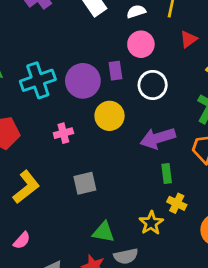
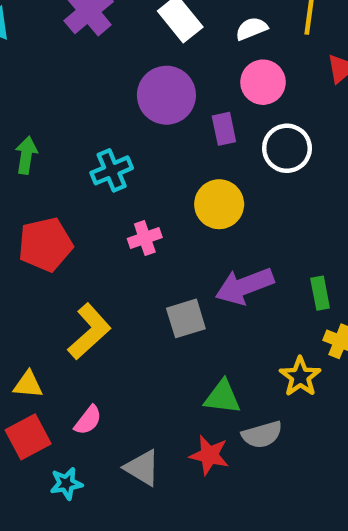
cyan cross: (38, 80) -> (112, 170), moved, size x0.7
purple circle: (83, 81) -> (166, 95), moved
purple arrow: (158, 138) -> (244, 286), moved

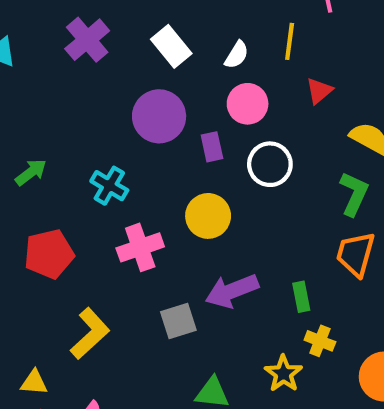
white semicircle: (252, 29) -> (237, 55), turned 144
green arrow: (26, 155) -> (31, 172), turned 44
cyan cross: (112, 170) -> (109, 186), turned -36
pink cross: (145, 238) -> (140, 247), size x1.5

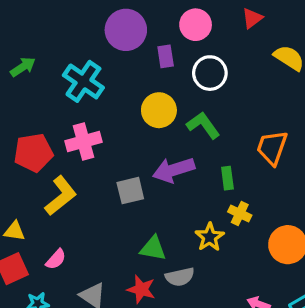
cyan cross: (109, 186) -> (83, 81), size x1.4
green L-shape: (354, 194) -> (203, 125), moved, turned -64
pink cross: (140, 247) -> (83, 142), moved
red pentagon: (49, 254) -> (33, 153), moved

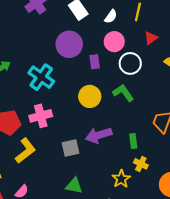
white circle: (210, 73) -> (130, 63), moved
green L-shape: (203, 125) -> (123, 93), moved
green triangle: (153, 248) -> (74, 186), moved

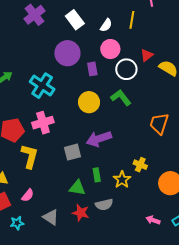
red triangle: (151, 38) -> (147, 55), moved
green rectangle: (133, 141) -> (97, 175), moved
yellow L-shape: (25, 151) -> (30, 156), turned -35

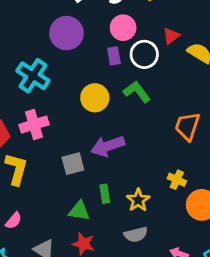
purple rectangle: (92, 69) -> (114, 56), moved
yellow cross: (140, 165) -> (177, 180), moved
gray semicircle: (104, 205) -> (136, 235), moved

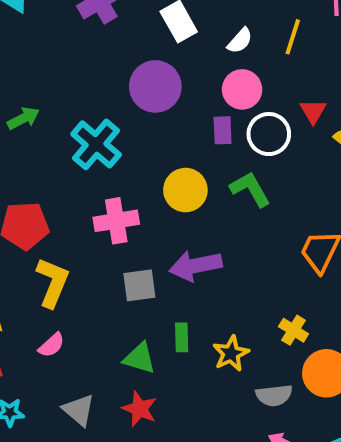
red triangle: (171, 36) -> (313, 111), turned -30
pink cross: (34, 125) -> (116, 221), moved
pink semicircle: (14, 221) -> (52, 345), moved
gray semicircle: (136, 235) -> (274, 395), moved

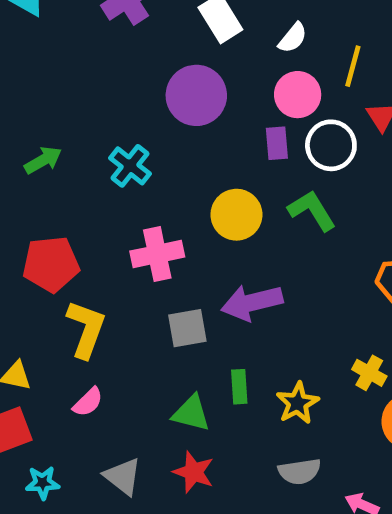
yellow line: (293, 37) -> (353, 66), moved
green arrow: (23, 118) -> (43, 160), moved
cyan cross: (96, 144) -> (130, 166), size x0.7
gray semicircle: (274, 395) -> (300, 471), moved

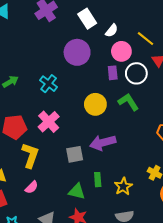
white semicircle: (293, 38) -> (112, 31), moved
yellow line: (353, 66) -> (145, 39), turned -66
pink cross: (157, 254) -> (49, 122), moved, turned -30

